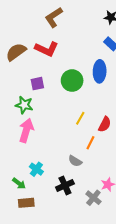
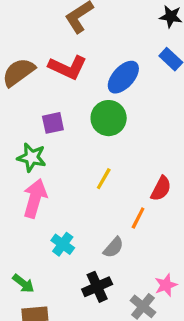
blue ellipse: (100, 71) -> (123, 77), moved, turned 40
yellow line: (80, 118) -> (104, 179), moved
gray semicircle: (75, 161) -> (113, 247), turned -80
cyan cross: (36, 169) -> (63, 244), moved

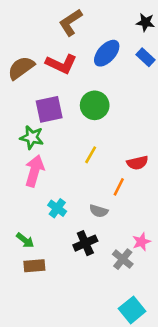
blue ellipse: (123, 77) -> (107, 53), moved
purple square: (53, 123) -> (49, 109), size x1.5
red semicircle: (161, 188) -> (137, 163), turned 50
gray semicircle: (113, 247) -> (99, 211), turned 66

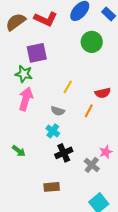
green circle: (95, 105) -> (92, 42), moved
cyan cross: (57, 208) -> (53, 131), moved
gray semicircle: (99, 211) -> (58, 111), moved
brown rectangle: (34, 266) -> (52, 187), moved

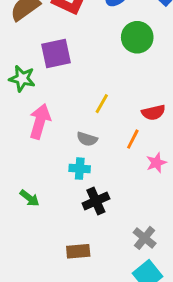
green star: (24, 74) -> (22, 79), moved
cyan cross: (53, 131) -> (80, 169), turned -32
pink star: (106, 152) -> (156, 163), moved
gray cross: (92, 165) -> (145, 238), moved

